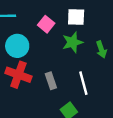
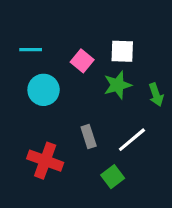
red cross: (18, 75) -> (45, 161), moved
white line: (83, 83) -> (132, 140), turned 65

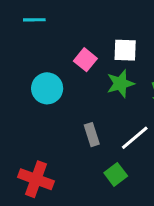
cyan line: (31, 50) -> (34, 20), moved
red cross: (45, 161) -> (36, 179), moved

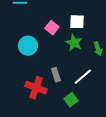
green star: (120, 84) -> (74, 43), turned -30
red cross: (36, 179) -> (36, 88), moved

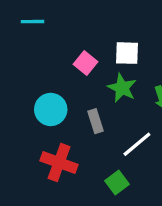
cyan circle: (28, 46) -> (51, 109), moved
gray rectangle: (56, 75) -> (95, 121), moved

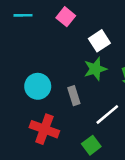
white square: (127, 53) -> (99, 41), turned -35
pink square: (86, 63) -> (66, 17), moved
green star: (122, 88) -> (95, 69), turned 30

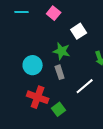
green star: (95, 69) -> (62, 51), moved, turned 30
green square: (91, 145) -> (59, 109), moved

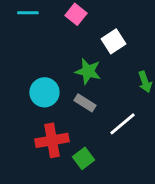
gray rectangle: (60, 72) -> (85, 103), turned -40
red cross: (38, 97) -> (52, 140), turned -30

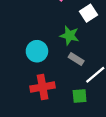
gray rectangle: (85, 103) -> (76, 59), moved
green square: (84, 158) -> (80, 96), moved, turned 32

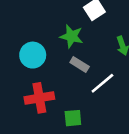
green square: (80, 96) -> (73, 118), moved

